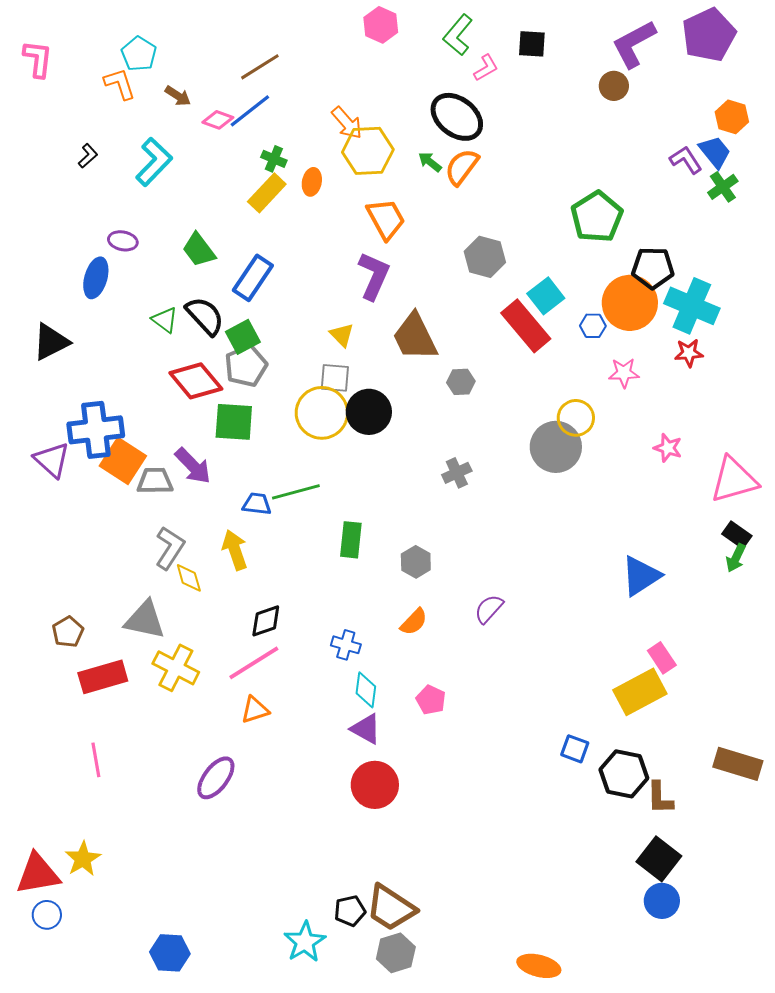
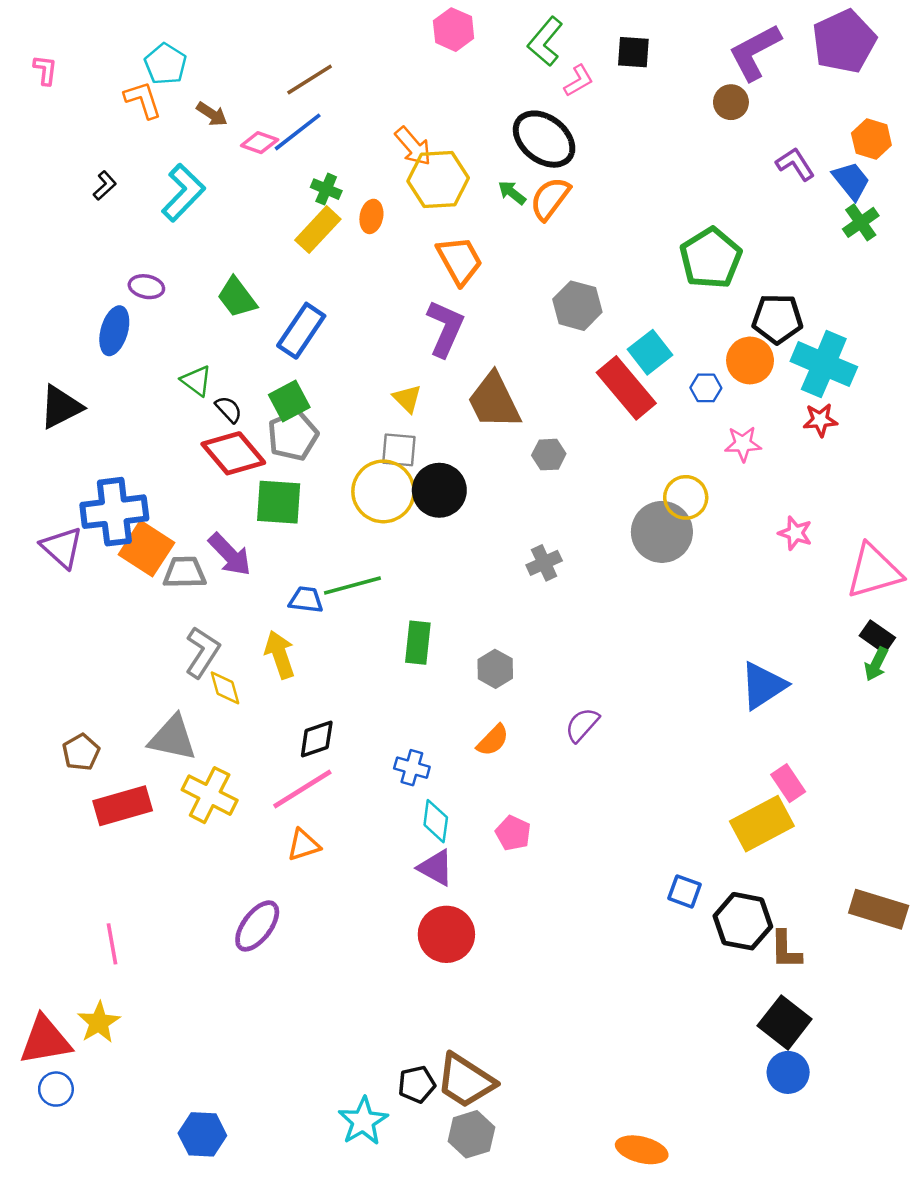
pink L-shape: (38, 59) -> (45, 70), size x0.7
purple L-shape: (686, 160) -> (795, 164), moved
orange circle: (630, 303) -> (750, 360), size x0.7
black semicircle: (205, 316) -> (229, 409), moved, size x0.6
pink line: (96, 760) -> (112, 944), moved

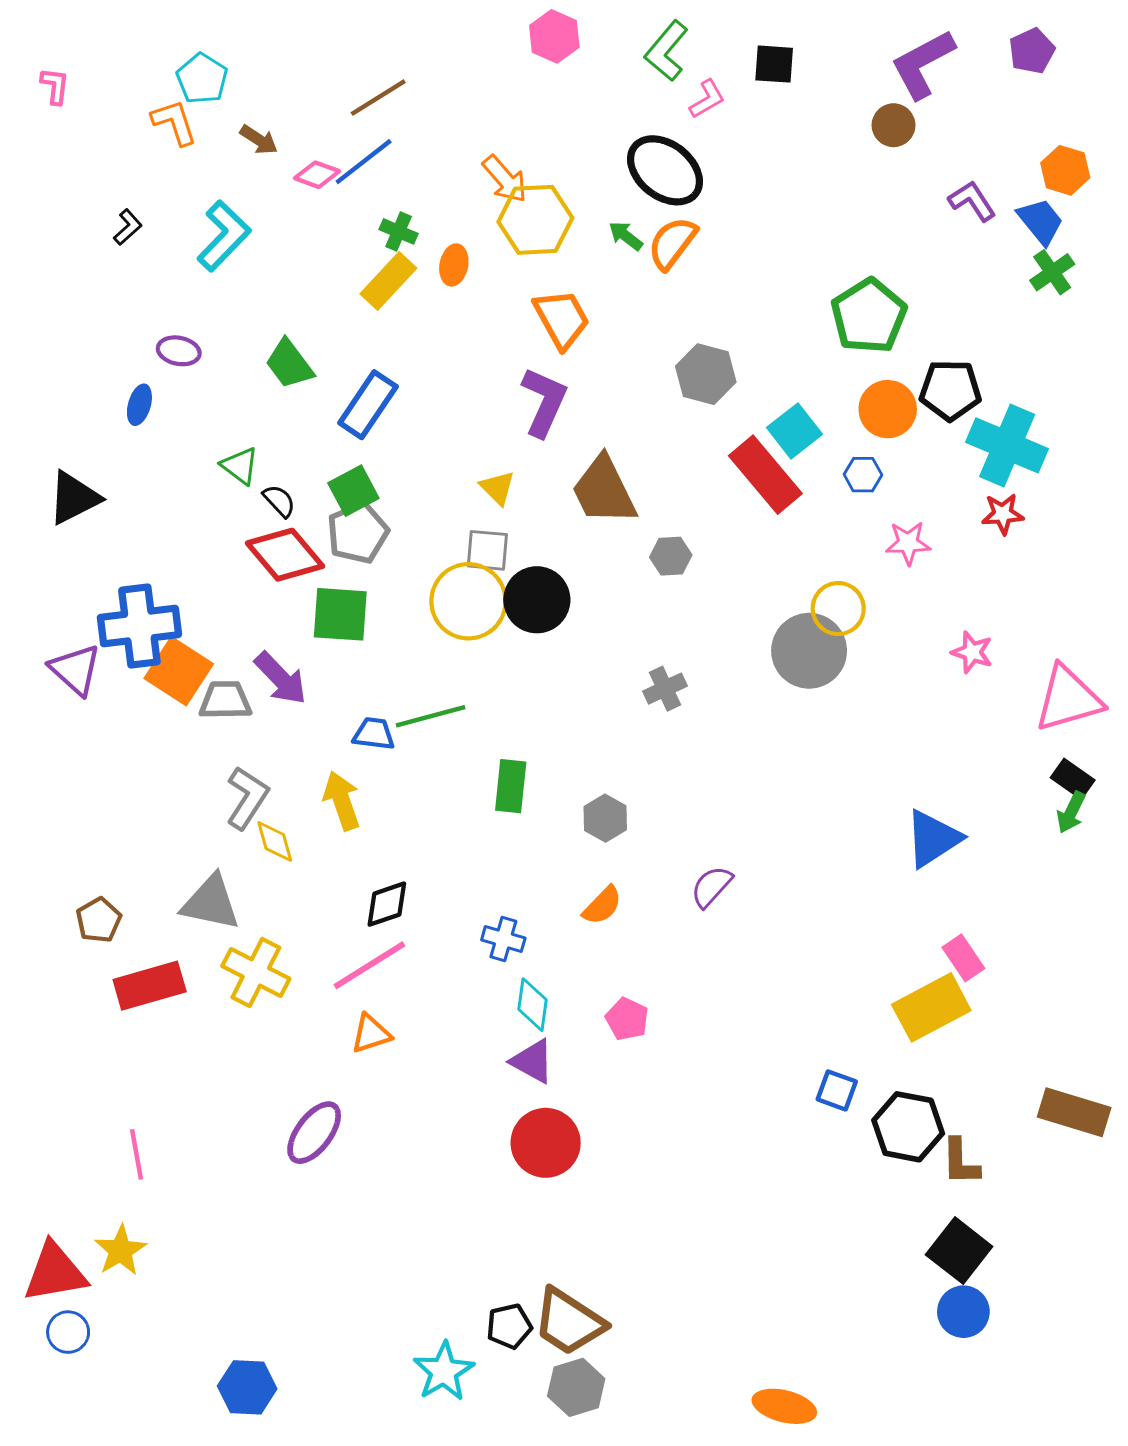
purple pentagon: (844, 41) -> (1032, 51), size x0.6
blue ellipse: (114, 331) -> (139, 405), size x0.7
orange circle: (750, 360) -> (888, 409), moved

